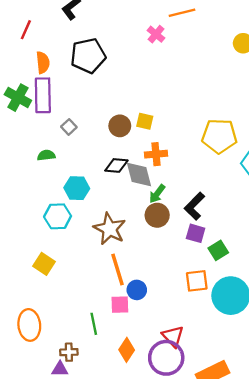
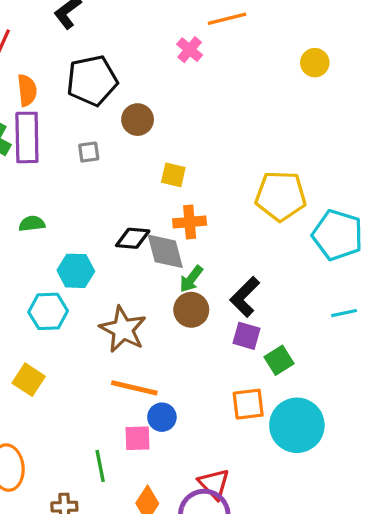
brown circle: (120, 126) -> (138, 120), moved
gray square: (69, 127) -> (89, 152), moved, turned 35
orange line: (118, 270) -> (134, 388), turned -60

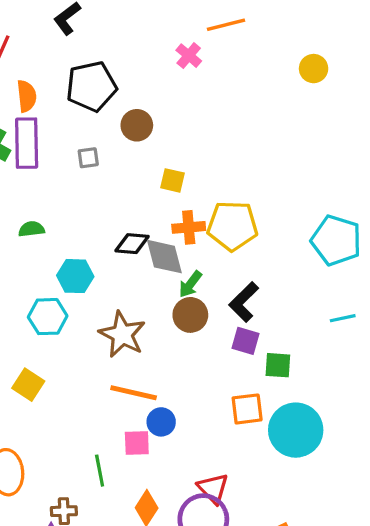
yellow pentagon: (281, 196) -> (232, 226), moved
green square: (279, 360) -> (278, 365), turned 36

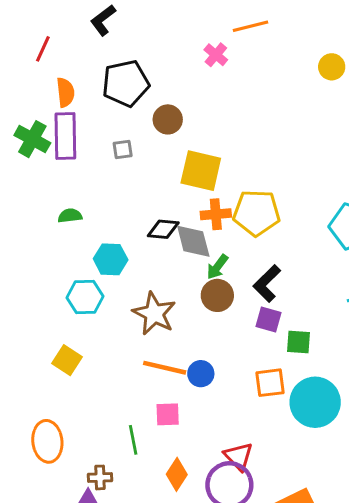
yellow square: (173, 180) -> (201, 171), size x1.8
blue circle: (161, 422) -> (201, 374), moved

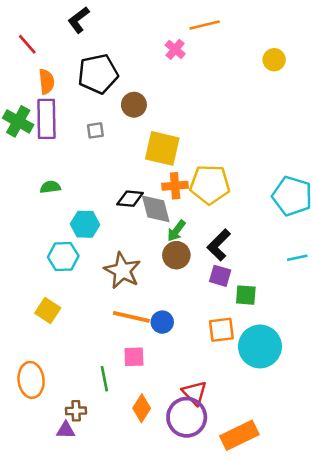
red line: (43, 49) -> (27, 44), turned -65

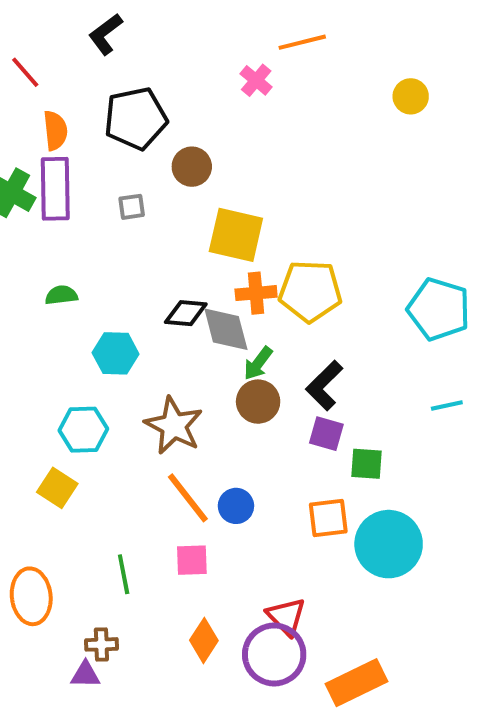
cyan hexagon: (63, 256) -> (83, 430), moved
orange line: (131, 317) -> (188, 498), turned 39
green line: (104, 379) -> (124, 574), moved

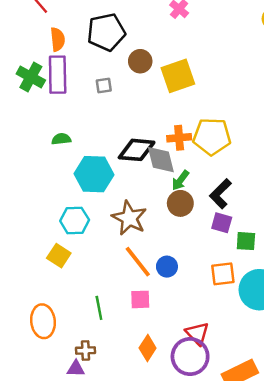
yellow square: (236, 235) -> (178, 76), moved, turned -32
black diamond: (186, 313) -> (137, 150), size x1.4
cyan hexagon: (116, 353) -> (94, 174), size x1.4

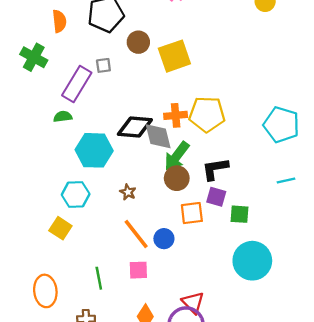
purple rectangle: (58, 75) -> (77, 84), moved, turned 32
green arrow: (180, 180) -> (177, 156), size x1.5
black L-shape: (220, 194) -> (215, 169), turned 36
brown star: (129, 218) -> (128, 192), size x0.5
orange square: (223, 274) -> (192, 213), moved

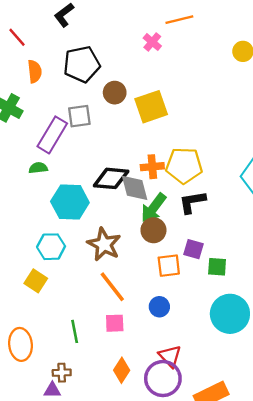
gray square: (103, 65) -> (79, 116), size x1.5
black L-shape: (215, 169) -> (192, 202), moved
brown star: (128, 192) -> (104, 244), size x2.0
blue circle: (164, 239) -> (159, 307), moved

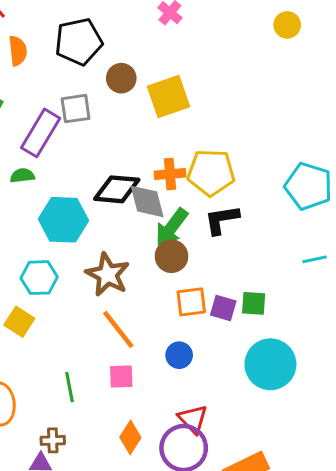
purple square: (193, 249) -> (223, 308), moved

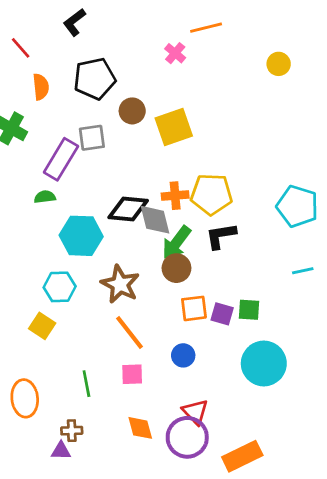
orange diamond: (130, 437) -> (140, 428), turned -48

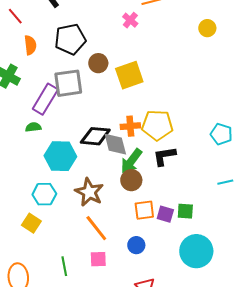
gray square: (92, 138) -> (68, 83), size x1.4
cyan pentagon: (297, 206) -> (221, 134), size x0.7

